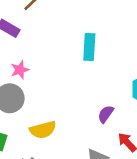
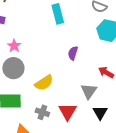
purple semicircle: (106, 114) -> (73, 53), moved

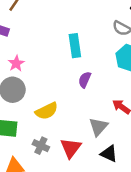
cyan rectangle: (58, 14) -> (75, 46), moved
black triangle: (100, 113) -> (109, 154), turned -42

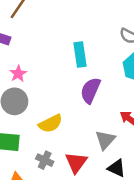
purple semicircle: (85, 80) -> (90, 90), size x1.5

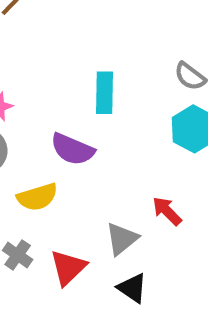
purple semicircle: (90, 90) -> (72, 149), moved, turned -100

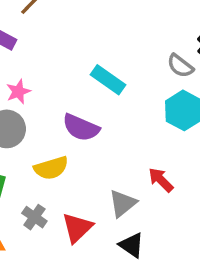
cyan rectangle: (105, 93) -> (108, 80), turned -56

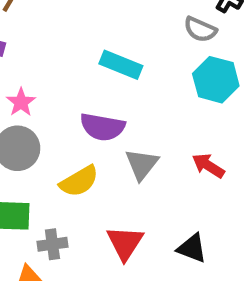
gray triangle: (123, 203) -> (142, 164), moved
gray cross: (34, 217) -> (52, 244), moved, turned -30

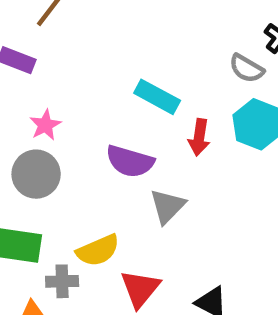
red arrow: (208, 166) -> (199, 137), moved, turned -120
yellow semicircle: (79, 181) -> (98, 250), moved

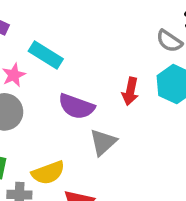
cyan rectangle: (157, 97) -> (46, 55), moved

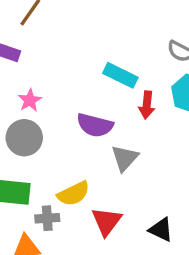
cyan rectangle: (46, 55) -> (120, 75), moved

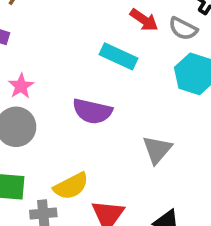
red arrow: (147, 105) -> (144, 20), moved, turned -60
gray triangle: (125, 158) -> (157, 150), moved

